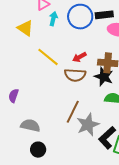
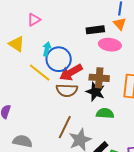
blue circle: (80, 17) -> (59, 59), moved
cyan arrow: (53, 19) -> (47, 49), moved
red arrow: (79, 57) -> (71, 72), size x1.6

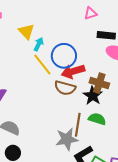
pink triangle: (34, 20) -> (91, 13), moved
cyan arrow: (47, 49) -> (39, 44), moved
brown line: (65, 127) -> (78, 125), moved, turned -30

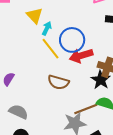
brown semicircle: (65, 88) -> (58, 82), moved
brown line: (78, 125) -> (86, 109), turned 60

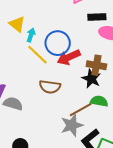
gray semicircle: (18, 112) -> (13, 104), moved

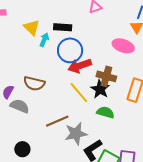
black rectangle: (97, 17) -> (63, 27), moved
yellow line: (37, 55) -> (79, 93), moved
brown semicircle: (50, 87) -> (34, 84), moved
brown line: (81, 110) -> (57, 121), moved

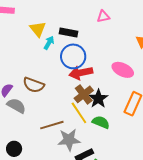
pink ellipse: (123, 46) -> (123, 70), moved
brown cross: (106, 76) -> (84, 94), moved, turned 30
yellow line: (79, 93) -> (79, 113), moved

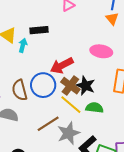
blue circle: (73, 56) -> (43, 85), moved
brown semicircle: (34, 85) -> (20, 90), turned 70

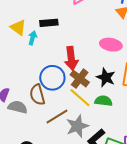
red arrow: (62, 66) -> (71, 58), turned -70
black star: (86, 86) -> (106, 77), moved
brown semicircle: (20, 90) -> (37, 95), moved

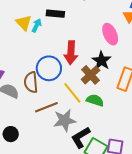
yellow triangle: (18, 27) -> (24, 23), moved
pink ellipse: (111, 45) -> (110, 34), moved, turned 45
black star: (106, 77) -> (101, 61), moved
brown cross: (80, 79) -> (91, 75), moved

